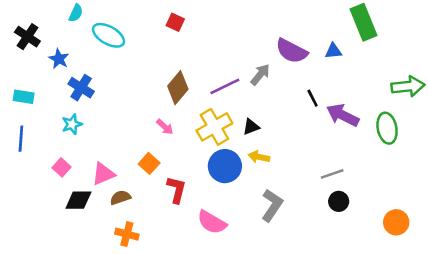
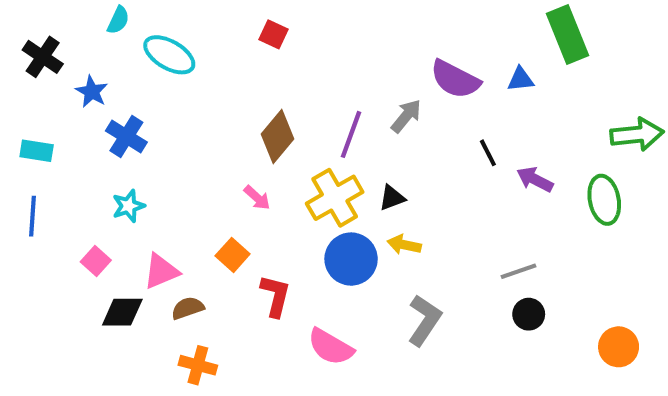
purple line: (225, 86) -> (351, 134), turned -44
purple arrow: (343, 115) -> (535, 179), size x0.7
cyan star: (72, 124) -> (128, 206), moved

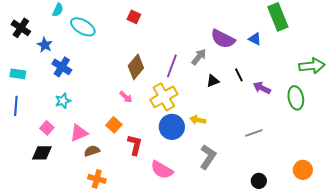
blue triangle: (521, 79) -> (255, 39), turned 32
black triangle: (392, 198) -> (213, 81), moved
black diamond: (122, 312) -> (42, 153), moved
black circle: (529, 314) -> (259, 181), moved

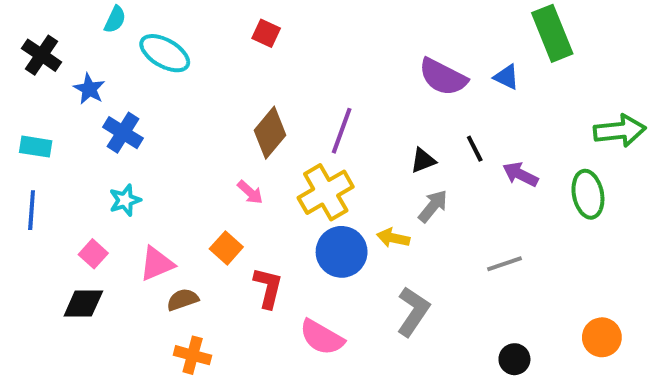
gray arrow: (199, 57) -> (433, 206), moved

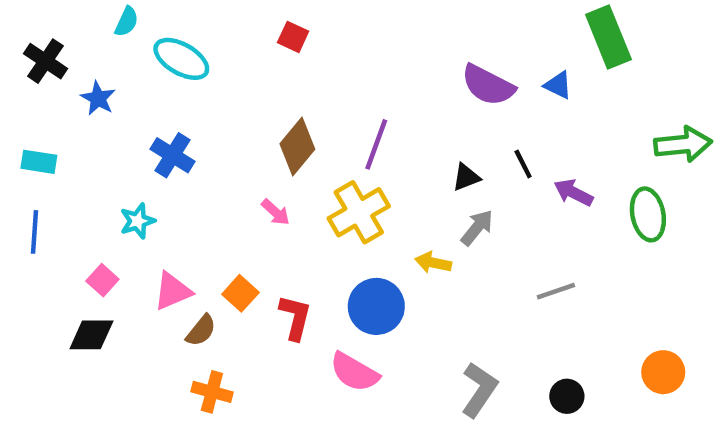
blue cross: (123, 133) -> (173, 155), moved
orange square: (226, 248) -> (240, 293), moved
blue circle: (342, 252) -> (376, 306), moved
brown semicircle: (183, 300) -> (201, 331), turned 148
gray L-shape: (413, 311) -> (479, 390), moved

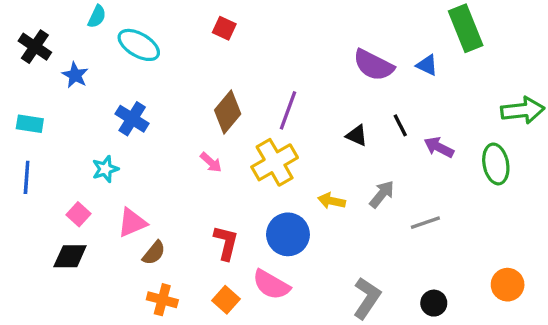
black triangle: (466, 177) -> (357, 135), turned 45
gray arrow: (477, 228) -> (382, 194), moved
orange square: (240, 293) -> (226, 300), moved

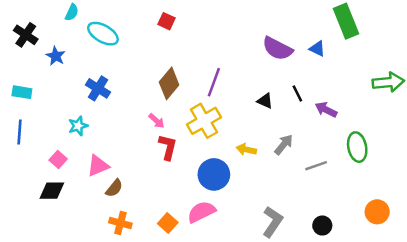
green ellipse: (496, 164) -> (357, 147), moved
red L-shape: (226, 243) -> (168, 147), moved
pink semicircle: (271, 285) -> (201, 212), turned 124

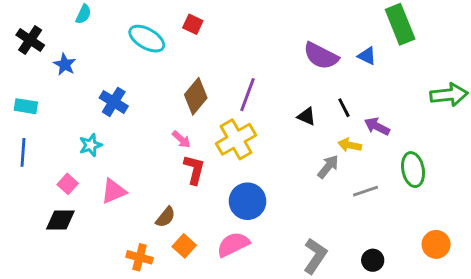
cyan ellipse: (103, 34) -> (147, 39), moved
yellow arrow: (246, 150) -> (350, 145), moved
brown semicircle: (114, 188) -> (165, 217), moved
orange square: (168, 223) -> (184, 246), moved

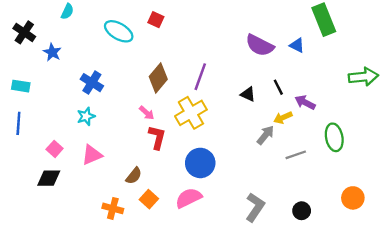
cyan star: (91, 145) -> (86, 116), moved
yellow arrow: (350, 145) -> (283, 118), turned -36

